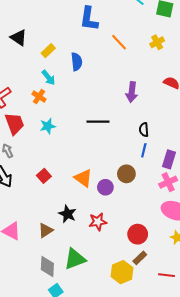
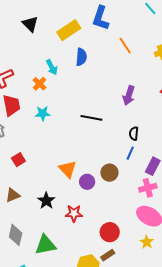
yellow rectangle: (48, 51) -> (69, 30), moved, size x1.6
red square: (44, 176) -> (18, 160), moved
brown triangle: (46, 230) -> (13, 195), moved
gray diamond: (47, 266) -> (16, 235), moved

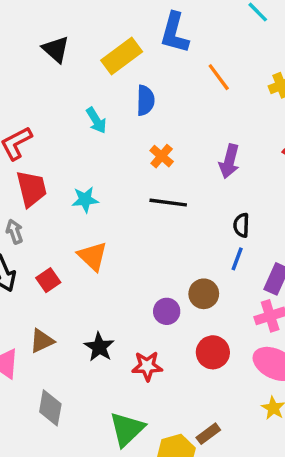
orange cross: (39, 84) -> (162, 156), moved
orange triangle: (68, 169) -> (93, 256), moved
red circle: (110, 232) -> (213, 352), moved
green triangle: (45, 245) -> (127, 429), moved, turned -30

